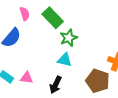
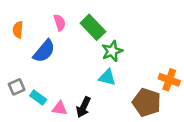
pink triangle: (27, 78) -> (60, 108), moved
black arrow: (56, 85) -> (83, 107), moved

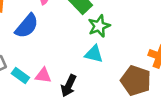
pink triangle: (60, 108) -> (43, 75), moved

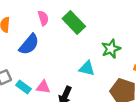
green star: (99, 26) -> (111, 49), moved

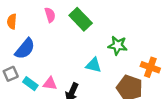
blue semicircle: (29, 44) -> (25, 49), moved
green star: (111, 49) -> (118, 45), turned 30

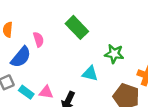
pink semicircle: (50, 15) -> (38, 40), moved

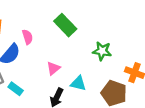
cyan triangle: (90, 74) -> (78, 83), moved
pink triangle: (46, 92) -> (53, 68), moved, turned -48

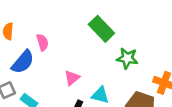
green rectangle: (65, 25) -> (101, 29), moved

